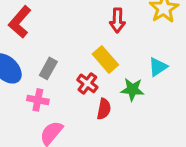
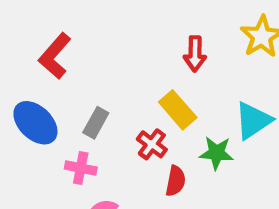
cyan triangle: (158, 67) -> (253, 121), size x1.4

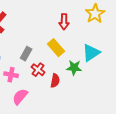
gray rectangle: (96, 123) -> (26, 54), moved
red cross: (152, 144) -> (38, 70), moved

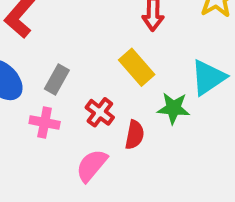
gray rectangle: (26, 54) -> (57, 80), moved
pink semicircle: (20, 97) -> (92, 165), moved

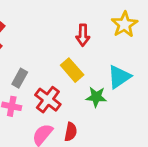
red cross: (100, 112) -> (48, 100), size x1.4
red semicircle: (135, 135) -> (71, 132), moved

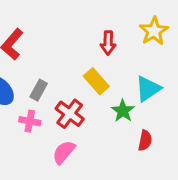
green star: (96, 97) -> (123, 111), turned 30
red semicircle: (71, 132) -> (145, 140), moved

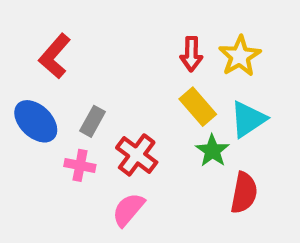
yellow star: (154, 31) -> (240, 56), moved
yellow rectangle: (96, 81) -> (198, 107), moved
red semicircle: (145, 140) -> (244, 193), size x1.4

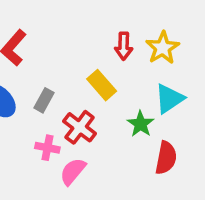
yellow rectangle: (198, 107) -> (102, 85), moved
pink cross: (80, 165) -> (47, 148), moved

